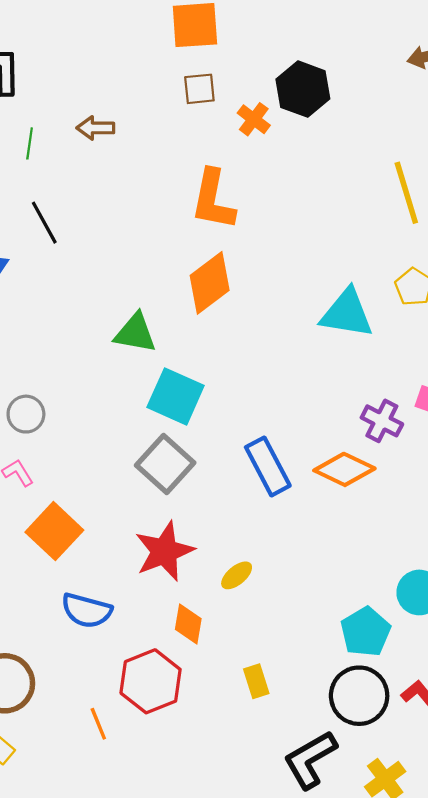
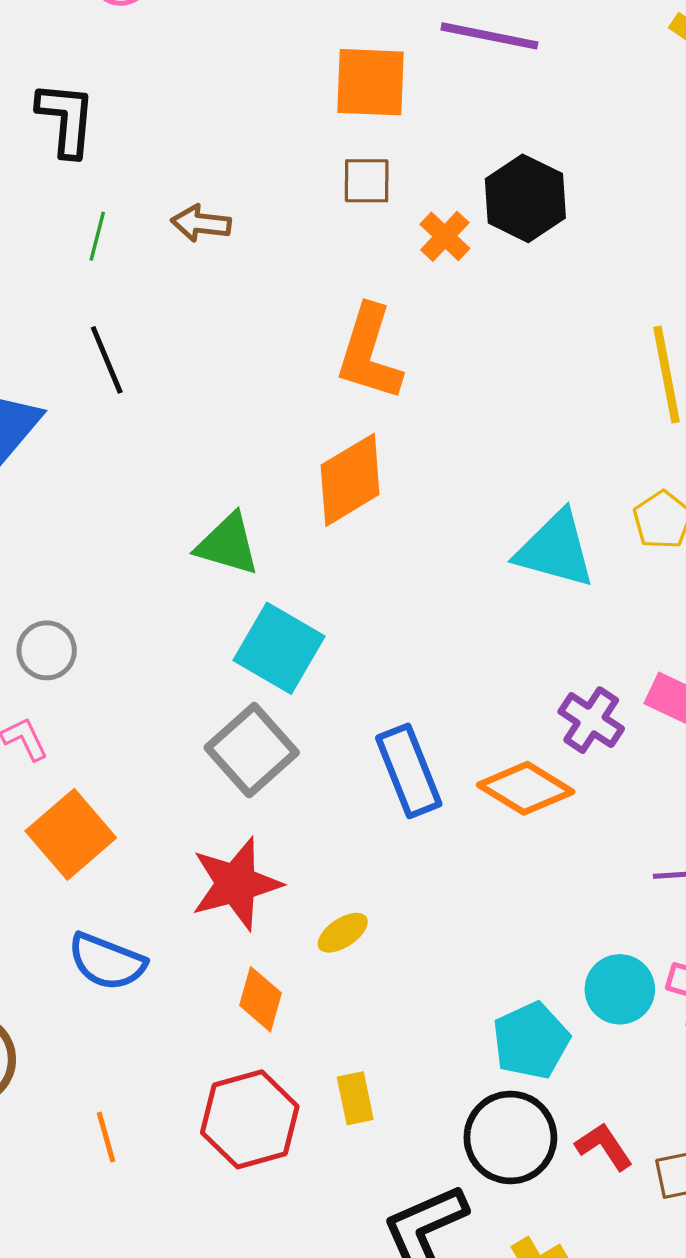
red hexagon: (151, 681) -> (250, 1119), moved

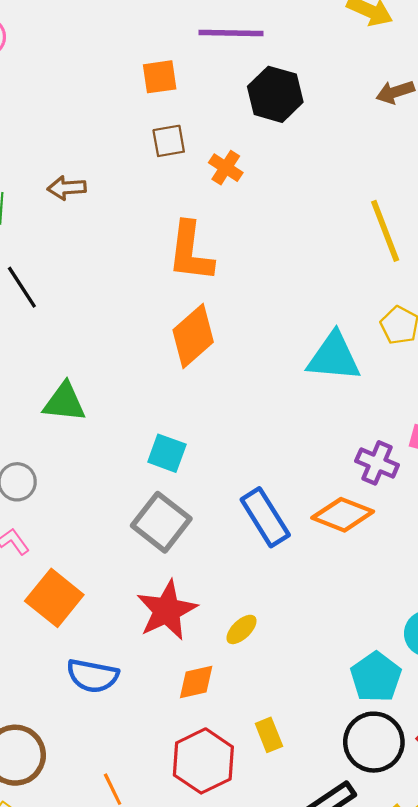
orange square: (371, 82) -> (160, 77), size x0.7
black hexagon: (525, 198) -> (275, 94), moved
green triangle: (228, 544) -> (64, 402), moved
cyan square: (279, 648) -> (167, 453), size x0.7
orange diamond: (260, 999) -> (196, 682), turned 72

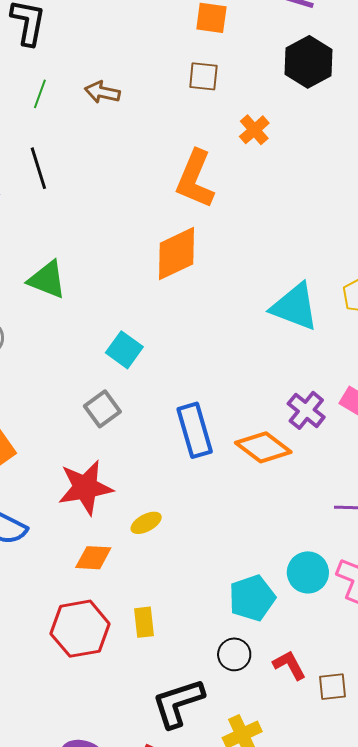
orange cross: (226, 168) -> (254, 130), moved
gray square: (161, 522) -> (102, 409), size x0.7
black circle: (374, 742) -> (234, 654), size x0.6

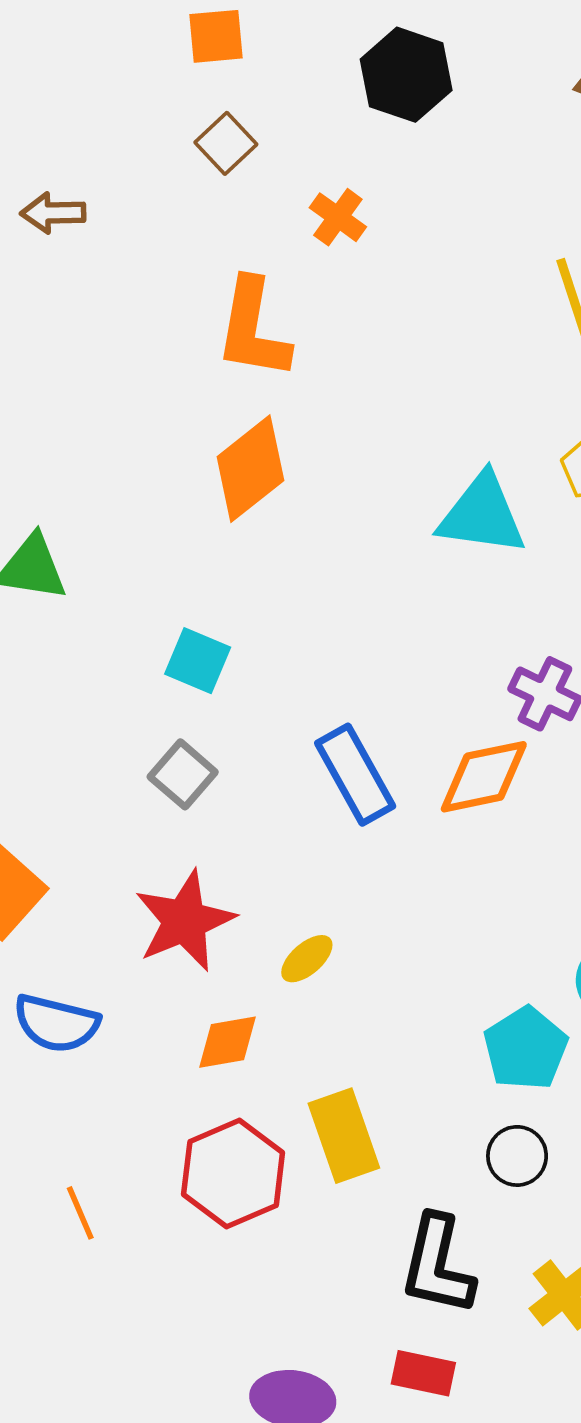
brown square: (203, 76) -> (226, 143), turned -36
orange diamond: (263, 447) -> (484, 777), turned -36
yellow rectangle: (144, 622) -> (344, 1136), size x1.6
black L-shape: (178, 703) -> (437, 1265), turned -46

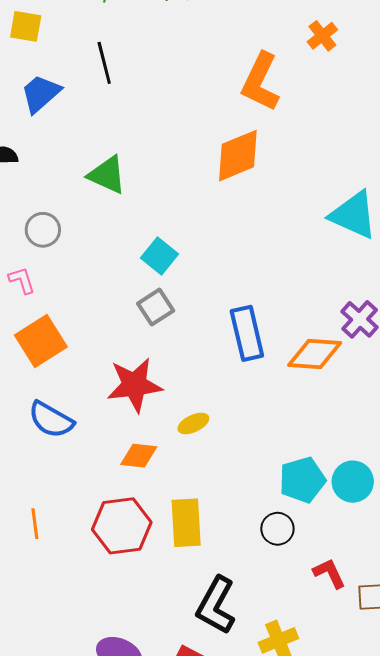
cyan square: (198, 661) -> (159, 256), moved
cyan pentagon: (526, 1048) -> (302, 480), moved
black circle: (517, 1156) -> (277, 529), moved

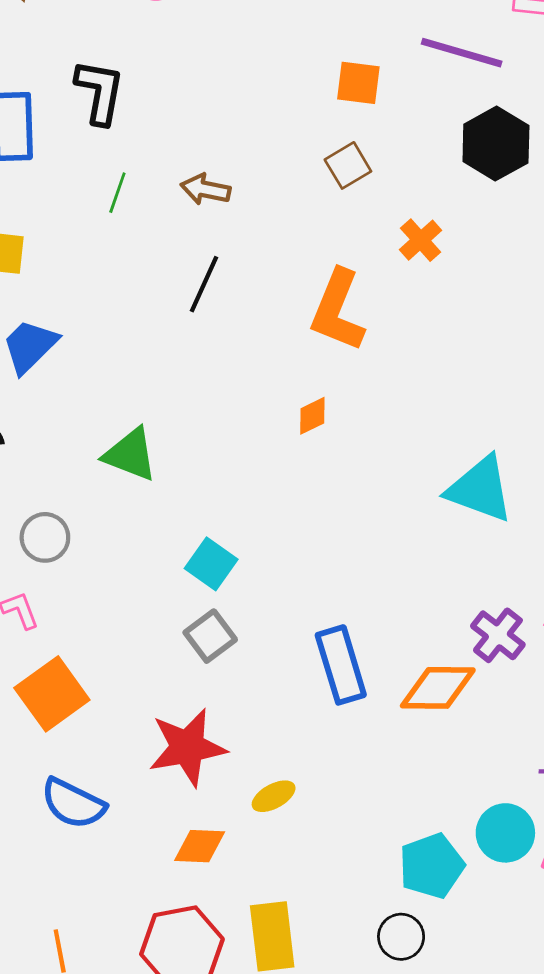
black line: (104, 63) -> (204, 284), moved, turned 42
orange diamond: (238, 156) -> (312, 416), size x0.5
cyan circle: (353, 482) -> (505, 833), moved

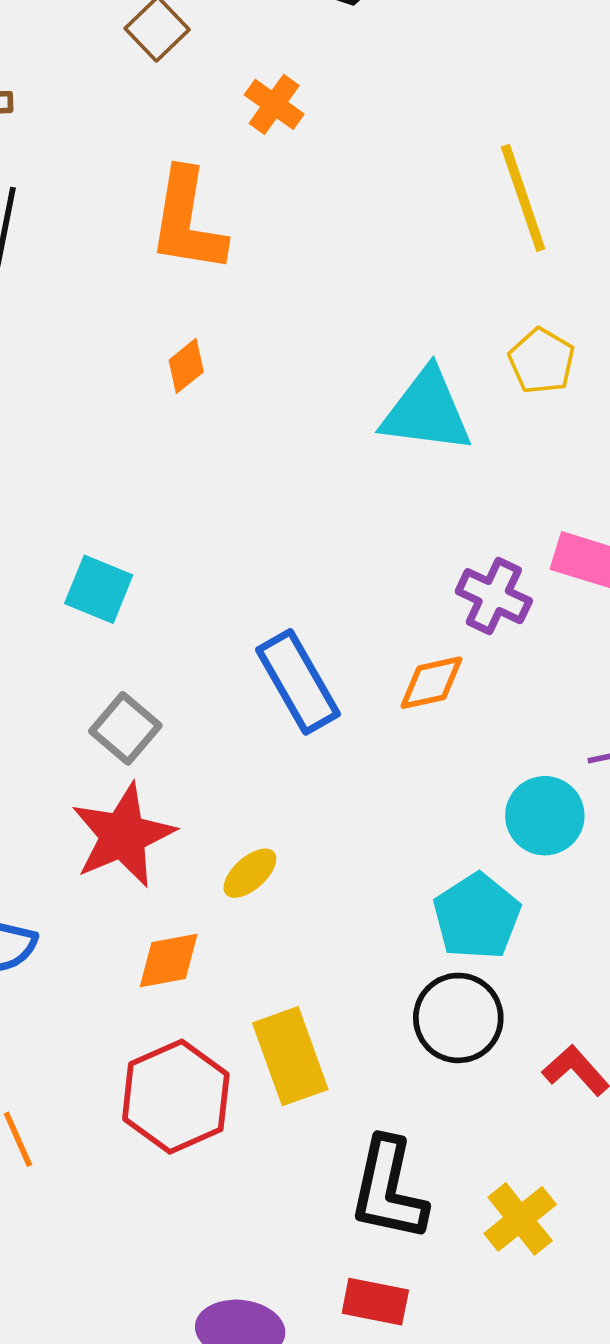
gray square: (210, 636) -> (125, 728), moved
orange diamond: (438, 688) -> (431, 683), size x0.7
cyan circle: (505, 833) -> (545, 816), moved
black circle: (401, 937) -> (458, 1018), size x1.4

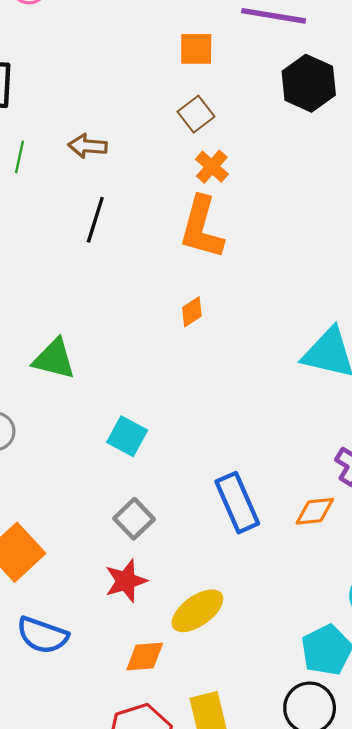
orange cross: (274, 104) -> (212, 167), moved
red star: (123, 835) -> (126, 581), size x0.7
yellow ellipse: (250, 873) -> (197, 611), size x1.6

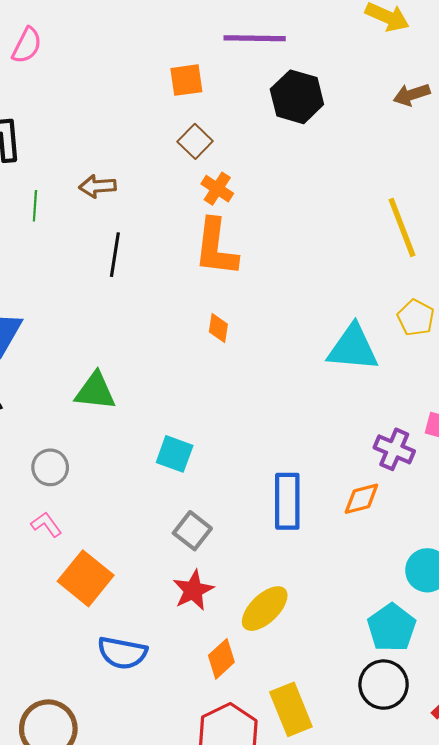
orange diamond: (192, 312) -> (218, 328), turned -40
blue rectangle: (237, 503) -> (287, 501), turned 32
orange diamond: (145, 656) -> (221, 659), turned -30

